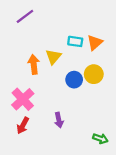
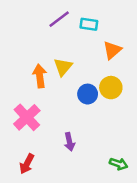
purple line: (25, 16) -> (59, 19), moved
cyan rectangle: (75, 41) -> (89, 24), moved
red arrow: (23, 125) -> (27, 164), moved

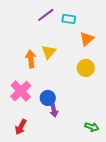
blue circle: (88, 94) -> (48, 98), moved

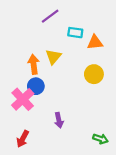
cyan rectangle: (69, 19) -> (75, 33), moved
orange triangle: (87, 39) -> (95, 42), turned 35
blue circle: (48, 98) -> (36, 86), moved

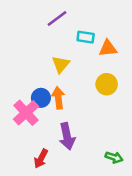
orange arrow: (34, 64) -> (58, 98), moved
purple arrow: (59, 120) -> (67, 136), size x1.5
red arrow: (23, 139) -> (41, 159), moved

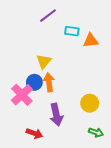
yellow triangle: (61, 64) -> (44, 61), moved
yellow circle: (107, 84) -> (90, 103), moved
red arrow: (41, 159) -> (34, 133), turned -98

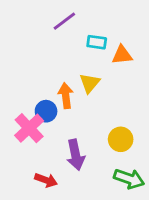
yellow triangle: (44, 61) -> (90, 83), moved
orange arrow: (49, 82) -> (66, 96), moved
green arrow: (96, 132) -> (129, 179), size x1.5

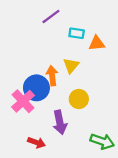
blue circle: (46, 111) -> (36, 88), size x1.5
yellow circle: (121, 139) -> (79, 99), moved

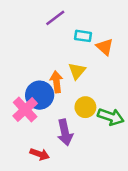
orange triangle: (97, 43) -> (105, 47), turned 48
green arrow: (102, 141) -> (111, 117), moved

